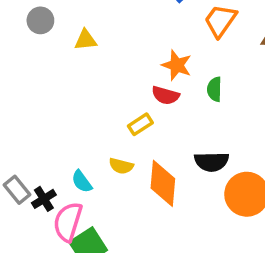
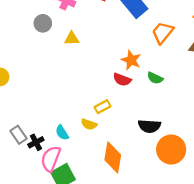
green semicircle: (214, 89) -> (155, 78), turned -70
yellow rectangle: (140, 124) -> (102, 107), moved
orange diamond: (163, 183) -> (113, 157), moved

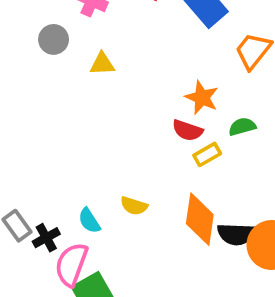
green semicircle: (155, 78) -> (242, 127), turned 140
yellow rectangle: (102, 107) -> (207, 154), moved
black semicircle: (149, 126) -> (236, 234), moved
orange diamond: (113, 157) -> (200, 219), moved

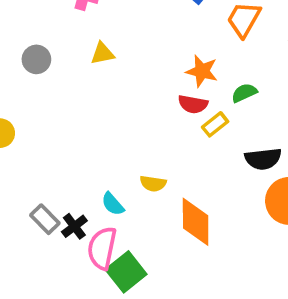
gray circle: (54, 39) -> (36, 59), moved
orange diamond: (200, 219) -> (196, 222), moved
black semicircle: (236, 234) -> (263, 159), moved

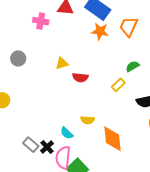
yellow triangle: (103, 53) -> (62, 63), moved
orange star: (202, 71) -> (100, 31), moved
red semicircle: (193, 104) -> (80, 77), moved

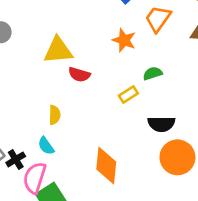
orange star: (100, 31) -> (124, 40), moved
yellow triangle: (62, 63) -> (58, 50), size x1.6
yellow semicircle: (88, 120) -> (55, 115), moved, turned -104

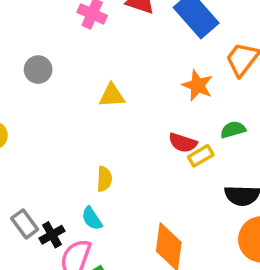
yellow triangle: (58, 50) -> (112, 96), size x0.7
red semicircle: (79, 75) -> (183, 143), moved

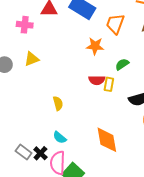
yellow triangle: (112, 96) -> (32, 59), moved
yellow rectangle: (201, 156) -> (109, 84), turned -32
yellow semicircle: (104, 179) -> (58, 103), moved

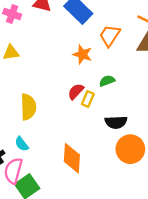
red semicircle: (97, 80) -> (76, 91), turned 119
yellow semicircle: (58, 103) -> (28, 107), size x1.6

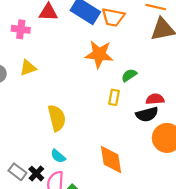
orange trapezoid: (110, 36) -> (113, 17), moved, turned -100
orange star: (82, 54) -> (99, 54), size x1.4
red semicircle: (76, 91) -> (155, 99), moved, turned 54

